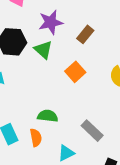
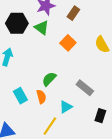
green semicircle: (48, 116) -> (49, 79), turned -49

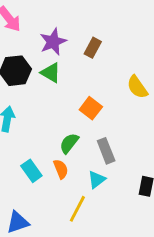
orange square: (68, 43) -> (91, 108), moved
gray rectangle: (85, 88) -> (106, 151), moved, turned 36

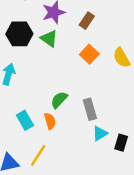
orange square: (91, 108) -> (89, 54), moved
cyan triangle: (97, 180) -> (100, 134), moved
yellow line: (77, 209) -> (38, 155), moved

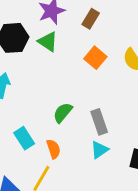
orange semicircle: (50, 121) -> (53, 149), moved
cyan triangle: (100, 134) -> (99, 150), moved

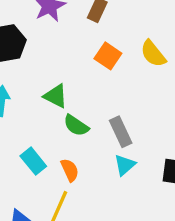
green triangle: (48, 42) -> (56, 96), moved
green semicircle: (63, 113) -> (76, 125), turned -90

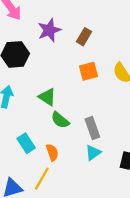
orange square: (108, 56) -> (89, 71), turned 36

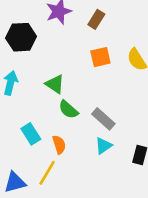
gray rectangle: (92, 128) -> (103, 119), turned -30

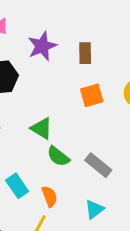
brown rectangle: (96, 19) -> (85, 53), turned -30
cyan triangle: (103, 146) -> (94, 209), moved

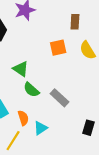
brown rectangle: (85, 53) -> (75, 22), moved
cyan triangle: (94, 209) -> (41, 128), moved

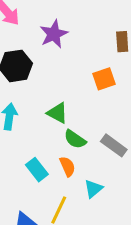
orange semicircle: (23, 118) -> (67, 166), moved

